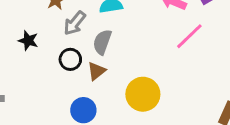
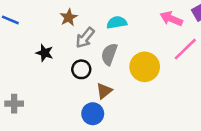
brown triangle: (96, 71) -> (104, 91), moved
yellow circle: (143, 94) -> (145, 67), moved

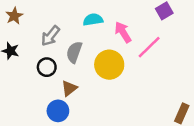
brown star: (69, 17) -> (14, 16), moved
pink arrow: (171, 19) -> (123, 32), moved, turned 35
cyan semicircle: (117, 22) -> (93, 20), moved

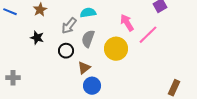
cyan semicircle: (93, 20) -> (88, 13), moved
blue circle: (58, 111) -> (92, 86), moved

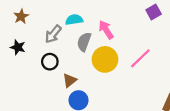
pink arrow: (127, 23) -> (106, 30), moved
pink line: (148, 35) -> (140, 58), moved
gray semicircle: (88, 39) -> (84, 42), moved

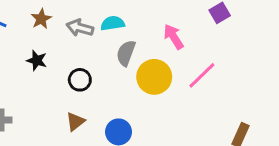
pink arrow: (106, 30) -> (174, 37), moved
gray arrow: (53, 34) -> (80, 28), moved, turned 66
brown triangle: (70, 80) -> (75, 121), moved

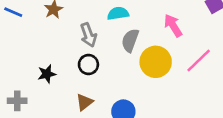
gray arrow: (80, 28) -> (88, 35), moved, turned -125
black star: (37, 60) -> (47, 74), moved, turned -30

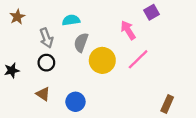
pink arrow: (173, 26) -> (128, 30), moved
brown triangle: (84, 102) -> (43, 94), turned -48

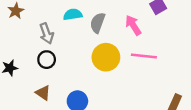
gray semicircle: (81, 42) -> (98, 23), moved
pink line: (138, 59) -> (144, 56), turned 50

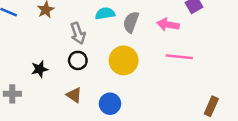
pink arrow: (133, 25) -> (168, 25), turned -48
yellow circle: (106, 57) -> (124, 60), moved

